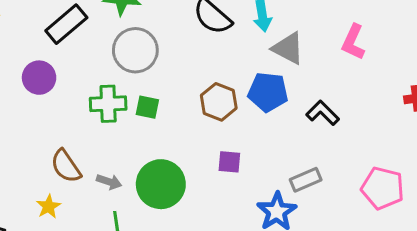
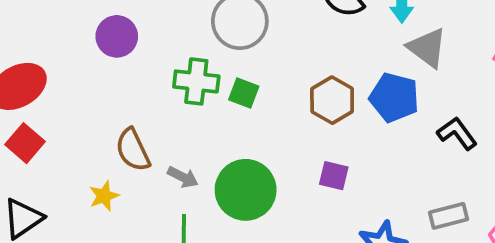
gray rectangle: (306, 180) -> (449, 216), moved

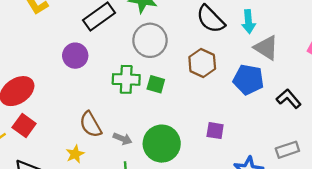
brown hexagon: (332, 100) -> (202, 63), moved

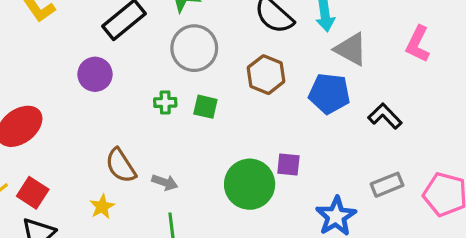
green cross: (126, 79) -> (165, 102), size x0.6
red square: (24, 126) -> (33, 193), moved
green circle: (162, 144) -> (250, 184), moved

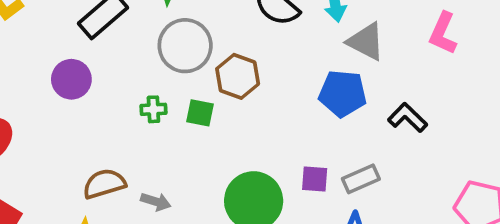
brown hexagon: (266, 75) -> (238, 76), moved
purple square: (288, 164) -> (315, 179), moved
brown semicircle: (121, 166) -> (104, 184), turned 108
gray rectangle: (387, 185) -> (361, 179), moved

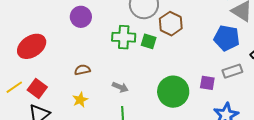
green cross: (153, 109) -> (124, 37), size x1.6
gray rectangle: (361, 179) -> (232, 71), moved
brown semicircle: (104, 184) -> (82, 70), moved, size x0.7

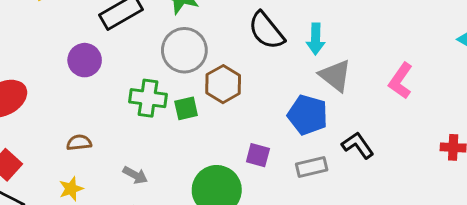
green square: (149, 41) -> (186, 108), turned -35
purple square: (207, 83) -> (258, 155), moved

